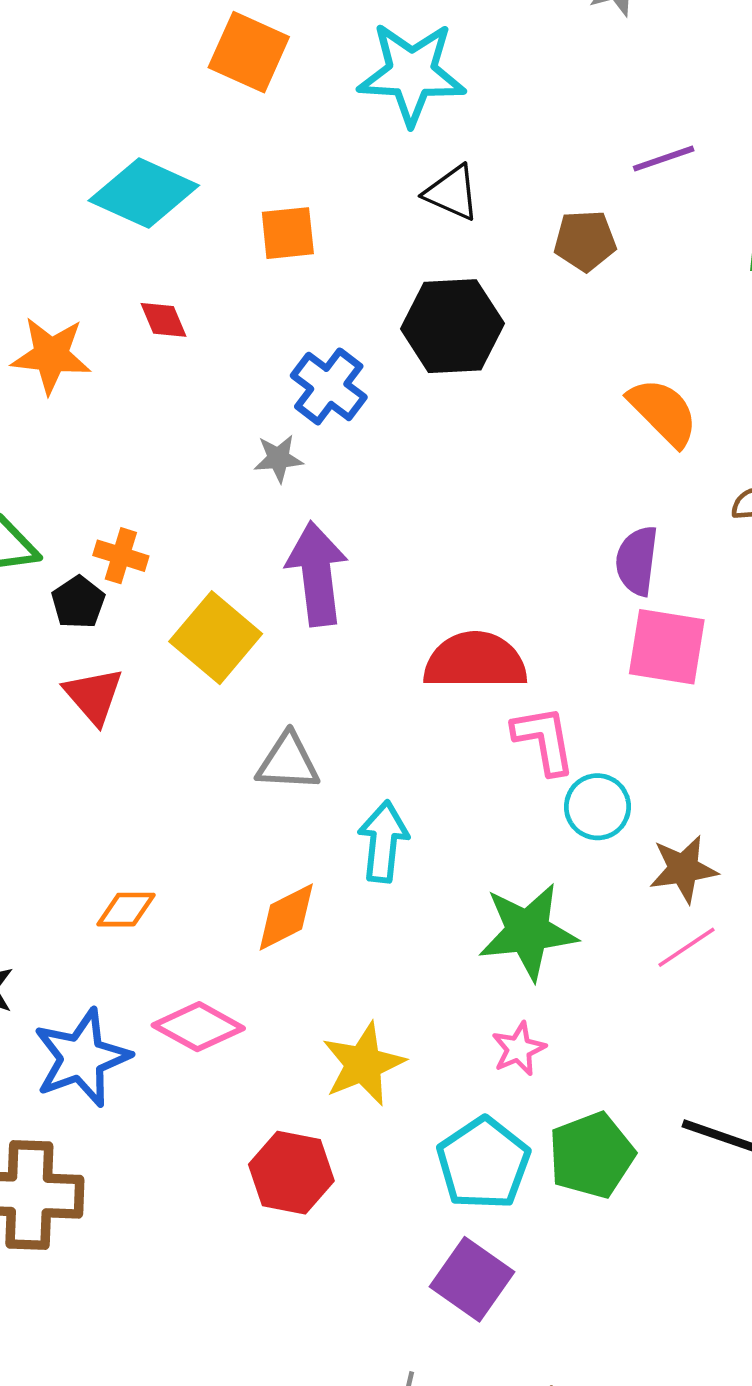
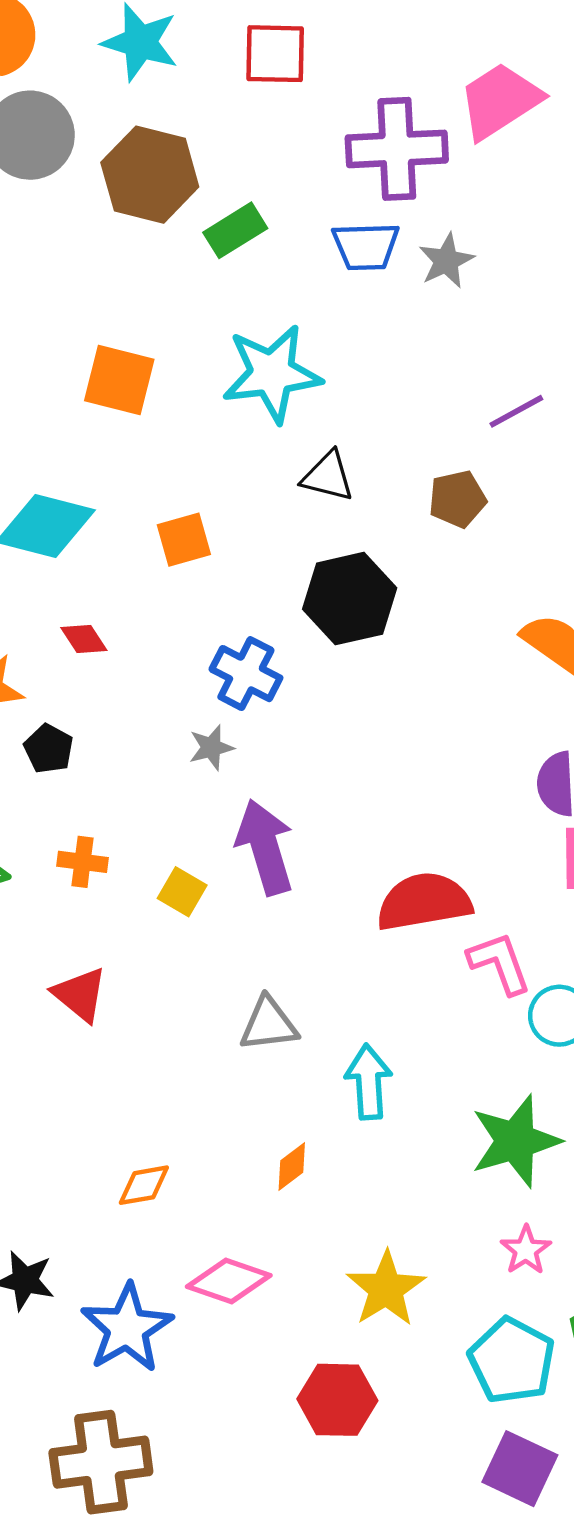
black pentagon: (78, 602) -> (49, 749), moved
yellow square: (216, 638) -> (182, 892), moved, size x0.6
orange diamond: (286, 917) -> (292, 1166), size x0.7

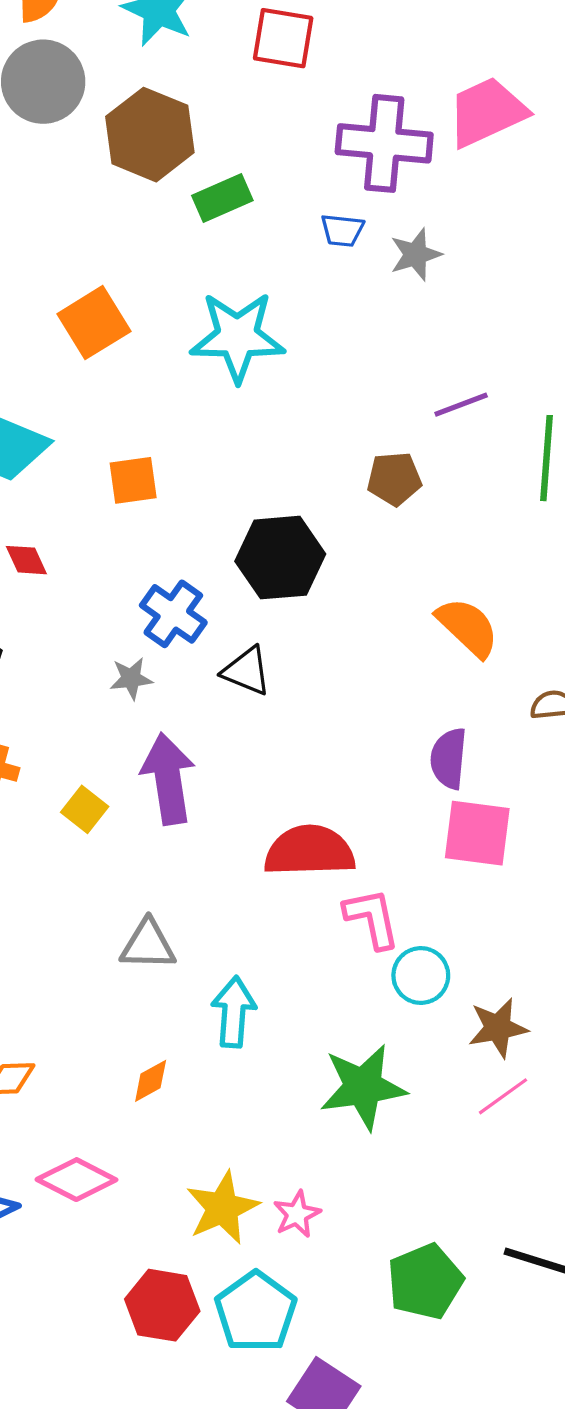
blue trapezoid: (366, 246) -> (342, 230), size x0.7
orange square: (119, 380) -> (94, 323), turned 36
black triangle: (328, 476) -> (247, 671), moved
pink star: (526, 1250) -> (297, 1214), moved
cyan pentagon: (512, 1361) -> (256, 1312), moved

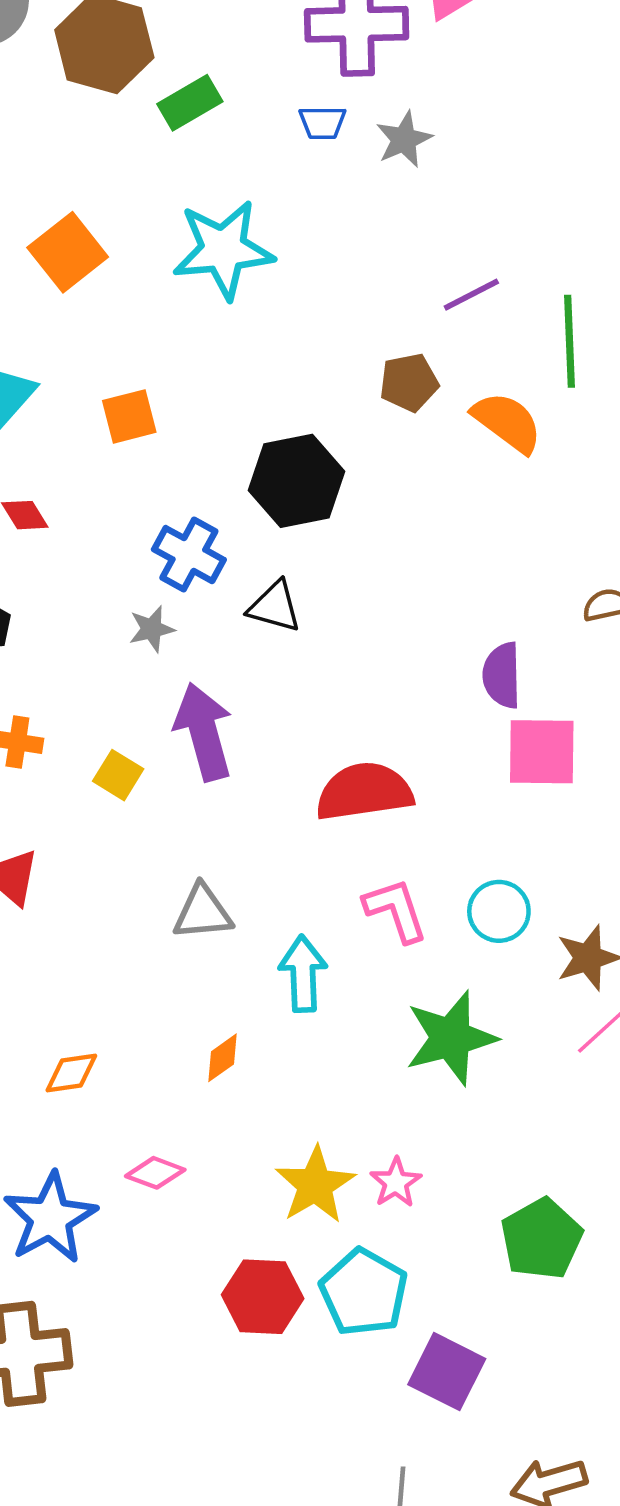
orange semicircle: (468, 627) -> (507, 422), moved
pink L-shape: (372, 918) -> (396, 910), moved
pink diamond: (76, 1180) -> (155, 1173), size x0.7

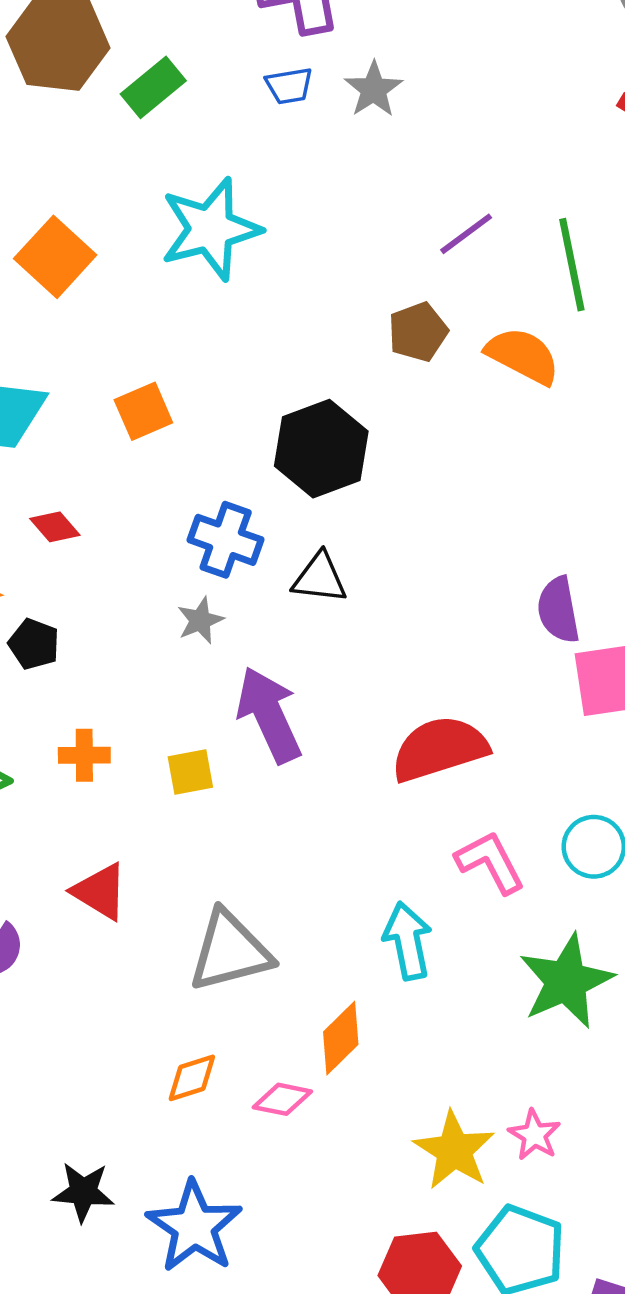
yellow square: (118, 775) -> (190, 772), turned -33
gray triangle: (203, 912) -> (230, 951), moved, size x1.4
orange diamond: (222, 1058) -> (341, 1038), size x1.4
pink diamond: (155, 1173) -> (282, 1099), moved

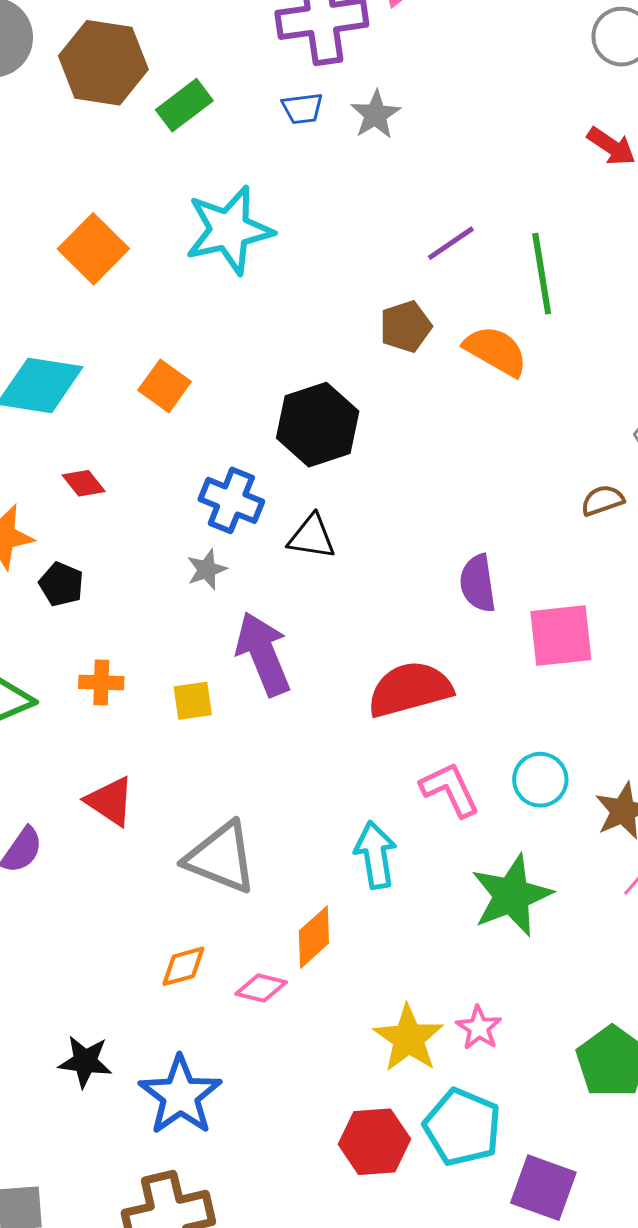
orange square: (143, 411) -> (165, 386), turned -33
purple semicircle: (558, 610) -> (478, 583), moved
gray triangle: (230, 951) -> (221, 858), turned 34

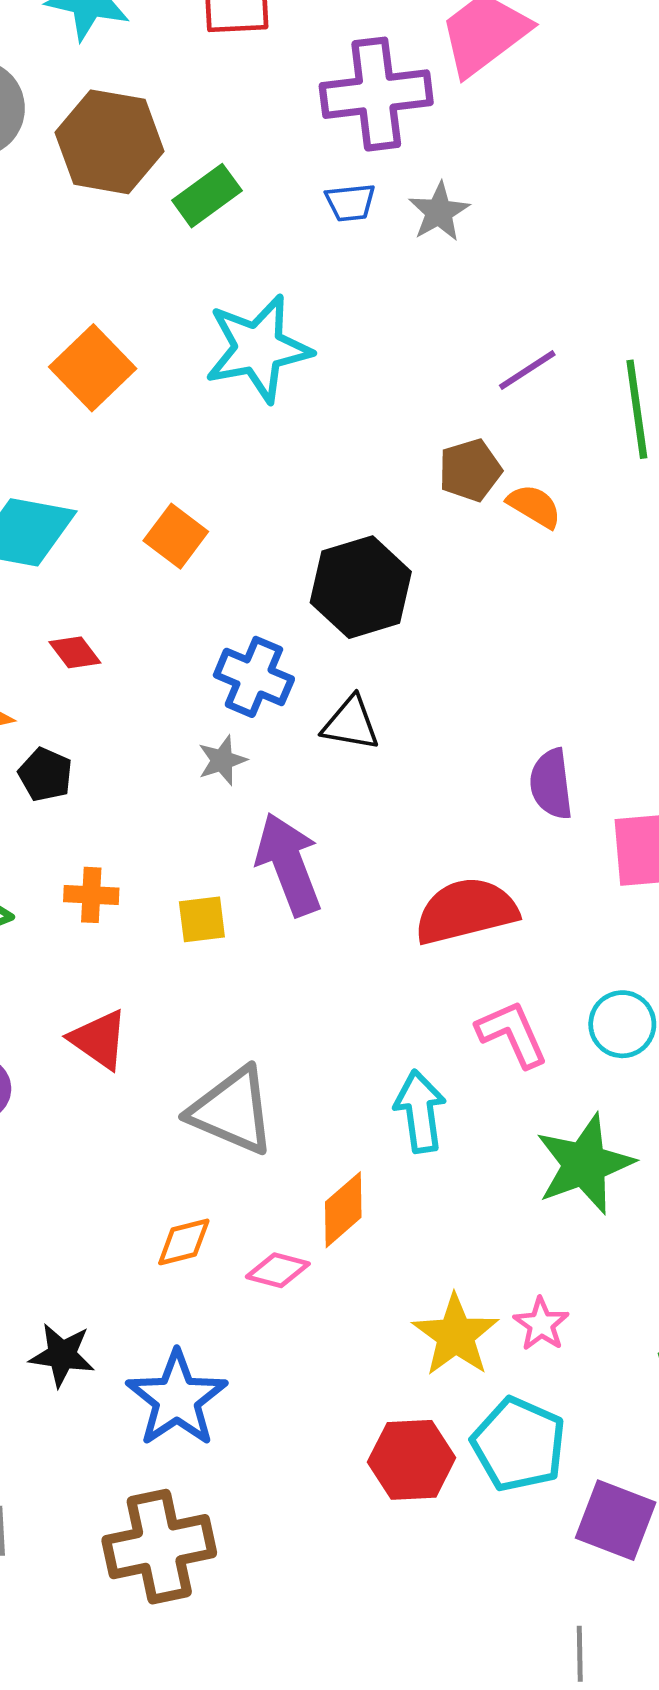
orange semicircle: (496, 351) -> (534, 506), moved, size x0.7

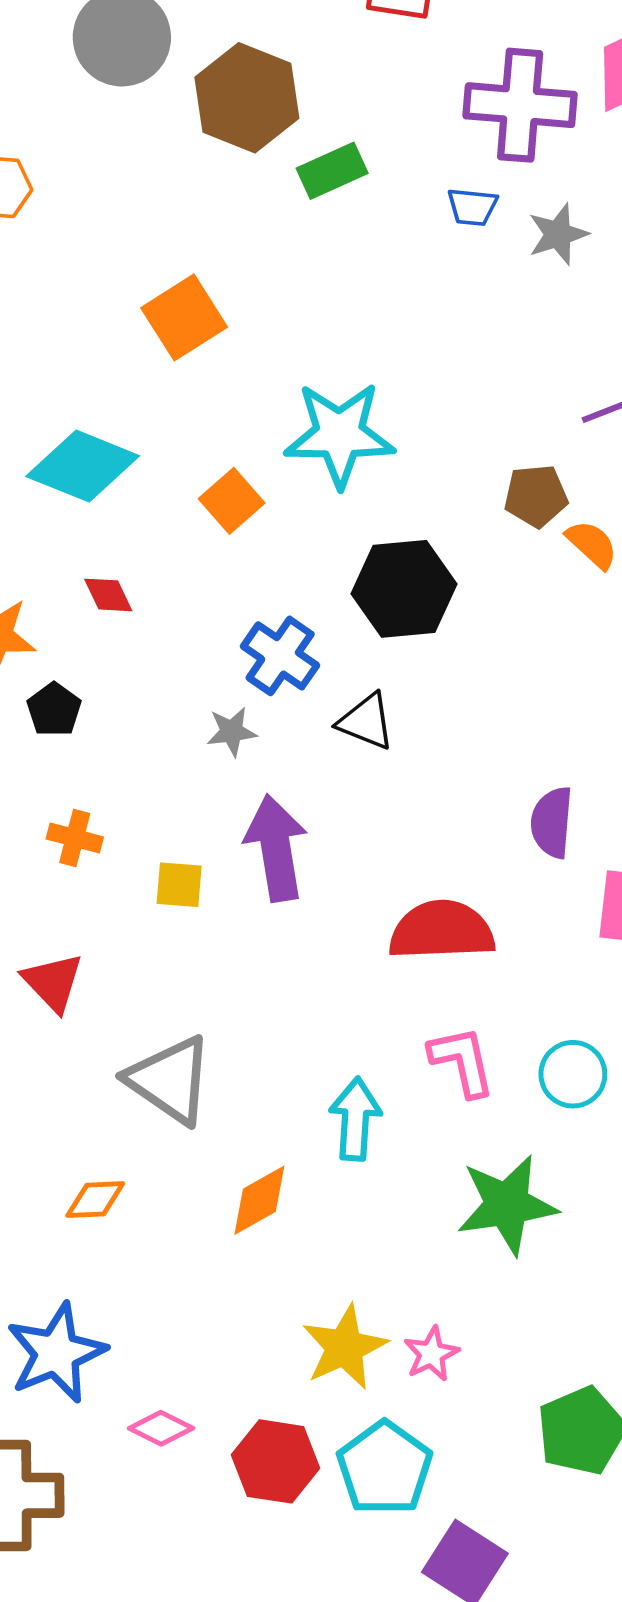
cyan star: (258, 348) -> (339, 434), moved
pink diamond: (278, 1270) -> (161, 1428), moved

